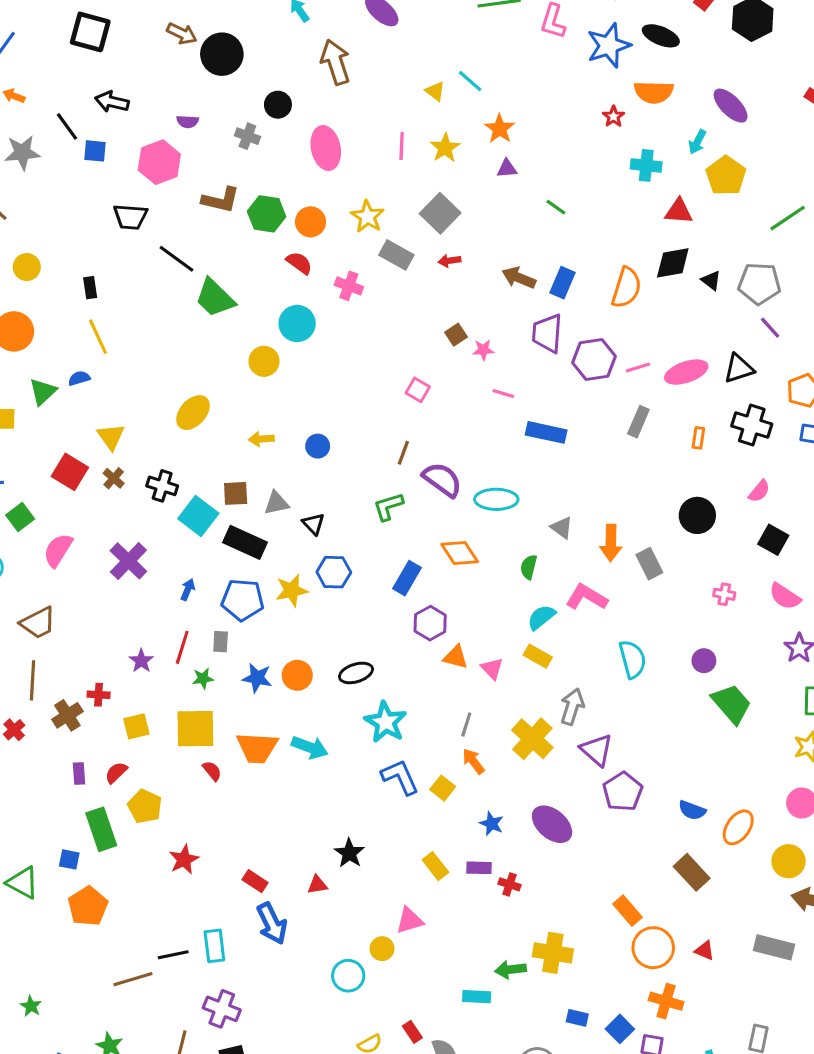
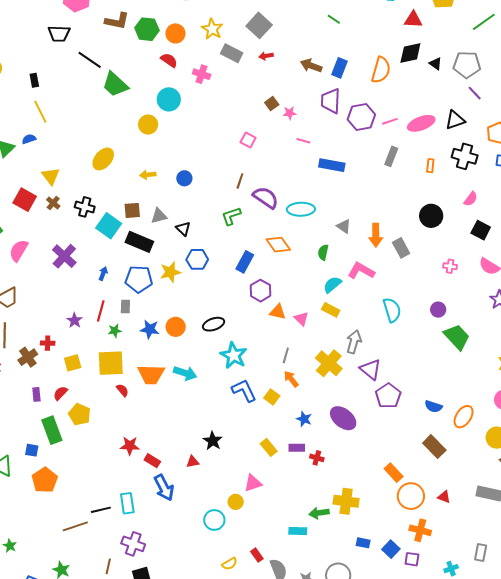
red star: (184, 860) -> (130, 446), moved, turned 30

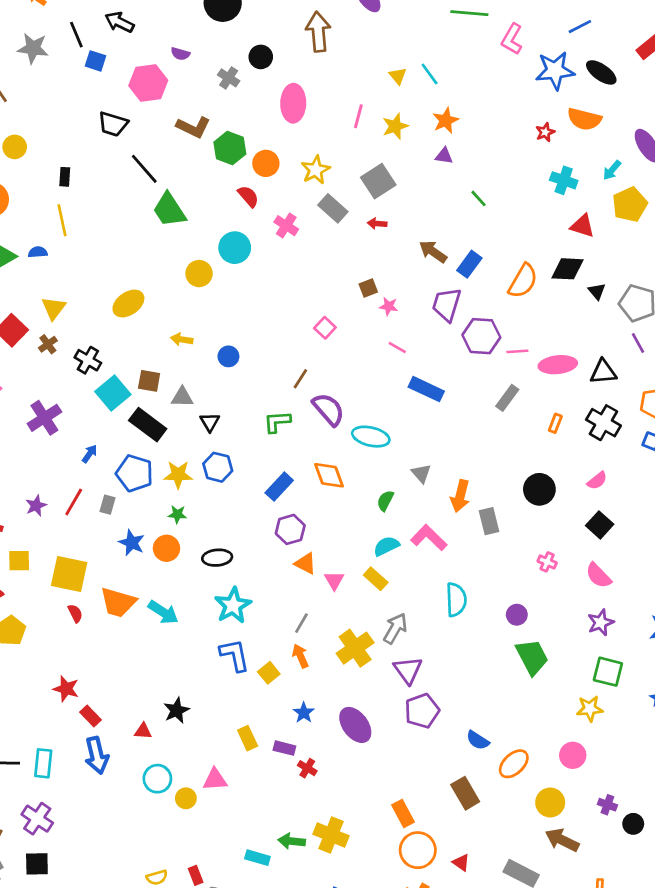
green star: (115, 331) -> (177, 514), moved
cyan circle: (214, 520) -> (157, 779), moved

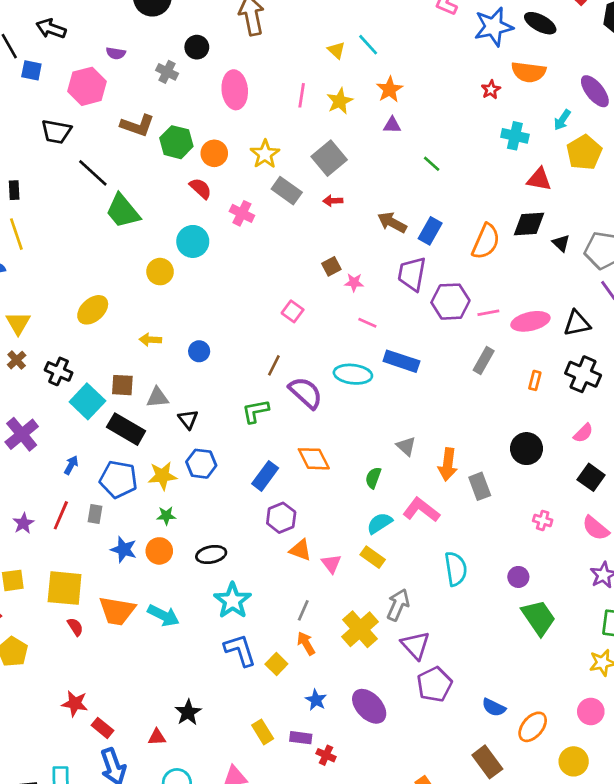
cyan ellipse: (371, 437) -> (353, 374), moved

